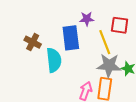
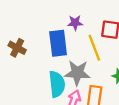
cyan semicircle: (54, 60) -> (57, 84), moved
gray star: (109, 65) -> (77, 73), moved

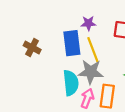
yellow line: (94, 48) -> (93, 50), moved

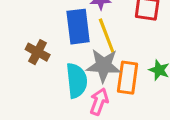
brown cross: (32, 48) -> (38, 52), moved
orange rectangle: (107, 96) -> (128, 78), moved

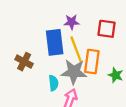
orange rectangle: (128, 78) -> (92, 62), moved
cyan semicircle: (77, 81) -> (53, 83), size x0.6

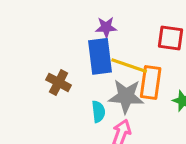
purple star: (72, 22) -> (106, 27), moved
yellow line: (76, 49) -> (129, 66), turned -50

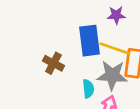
purple star: (106, 27) -> (116, 15), moved

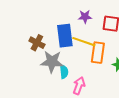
brown cross: (53, 63) -> (37, 43), moved
gray star: (112, 75) -> (52, 62), moved

